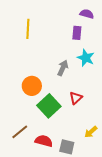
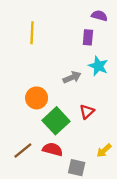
gray arrow: (63, 68) -> (72, 77), turned 42
red semicircle: (44, 141) -> (53, 149), moved

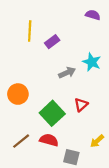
purple rectangle: (88, 37) -> (52, 42), moved, turned 48
orange circle: (37, 98) -> (18, 94), moved

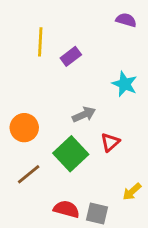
gray arrow: (67, 73) -> (84, 115), moved
red semicircle: (49, 140) -> (66, 209), moved
brown line: (21, 141) -> (29, 174), moved

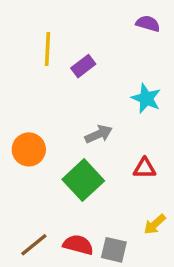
red triangle: (110, 142) -> (145, 168), moved, turned 42
brown line: (29, 174) -> (34, 245), moved

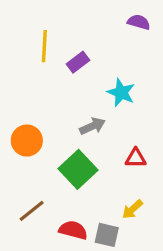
cyan star: (146, 98) -> (121, 93), moved
yellow arrow: (155, 224) -> (132, 209), moved
brown line: (34, 245) -> (32, 211), moved

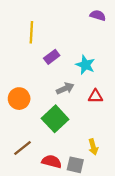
purple rectangle: (78, 62) -> (52, 57), moved
red triangle: (136, 158) -> (95, 96), moved
yellow arrow: (132, 209) -> (93, 147), turned -64

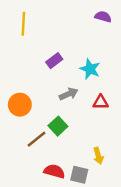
yellow line: (31, 32) -> (23, 24), moved
green square: (55, 119) -> (58, 126), size x0.7
brown line: (22, 148) -> (36, 139), moved

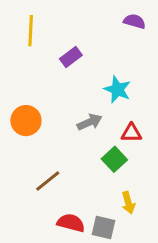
purple rectangle: (54, 61) -> (71, 57), moved
orange circle: (20, 105) -> (26, 121), moved
green square: (58, 126) -> (114, 159), moved

